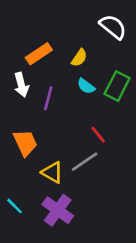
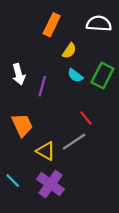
white semicircle: (113, 27) -> (99, 24), turned -35
orange rectangle: (39, 54) -> (52, 25), moved, turned -30

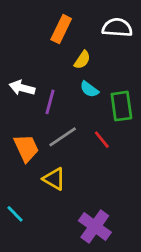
white arrow: (19, 74) -> (22, 88), turned 120
green rectangle: (102, 76) -> (121, 106), moved, turned -35
gray line: (74, 142) -> (63, 137), moved
purple cross: (50, 184) -> (95, 226), moved

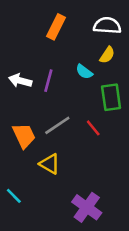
yellow semicircle: (82, 60) -> (107, 55), moved
cyan semicircle: (89, 89) -> (84, 72), moved
purple line: (50, 102) -> (48, 81), moved

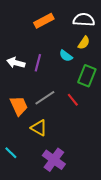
orange rectangle: (56, 27) -> (44, 21), turned 36
green rectangle: (111, 97) -> (87, 76), turned 30
purple cross: (87, 207) -> (54, 160), moved

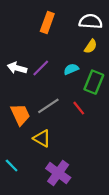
orange rectangle: (44, 21) -> (47, 23), turned -42
cyan semicircle: (66, 56) -> (71, 69), moved, turned 120
purple line: (38, 63) -> (41, 68), turned 30

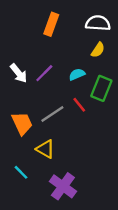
white arrow: (17, 68) -> (19, 73), turned -144
red line: (79, 108) -> (79, 105), moved
cyan line: (12, 165) -> (21, 172), moved

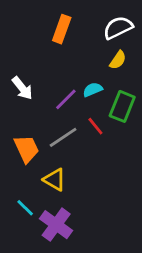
white semicircle: (98, 23) -> (118, 28), turned -30
purple line: (44, 73) -> (66, 99), moved
purple cross: (63, 186) -> (56, 225), moved

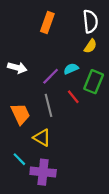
white semicircle: (118, 28) -> (90, 21), turned 110
white arrow: (22, 88) -> (17, 68), turned -36
gray line: (63, 137) -> (48, 105), turned -70
purple cross: (56, 225) -> (43, 172), turned -30

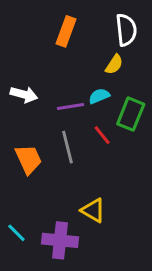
yellow semicircle: (90, 46) -> (114, 64), moved
purple line: (51, 76) -> (71, 107), turned 36
yellow triangle: (42, 138) -> (93, 210), moved
cyan line: (19, 159) -> (16, 233), moved

